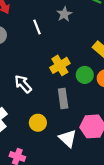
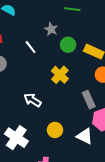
green circle: (85, 75) -> (68, 45), moved
gray rectangle: (63, 98) -> (89, 100), moved

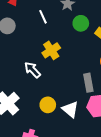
yellow cross: (60, 75) -> (51, 50), moved
white triangle: (85, 136) -> (70, 109), moved

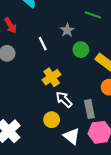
white arrow: (32, 70) -> (64, 100), moved
yellow circle: (48, 105) -> (52, 120), moved

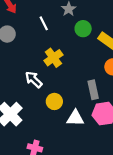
white arrow: (64, 100) -> (34, 80), moved
white triangle: (72, 136) -> (75, 118), turned -36

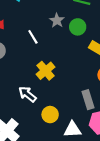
green circle: (83, 29) -> (78, 27), moved

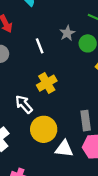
yellow circle: (50, 115) -> (44, 129), size x1.5

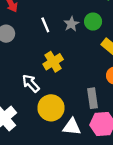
gray star: (67, 33) -> (71, 24), moved

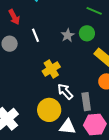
white line: (45, 25) -> (36, 35), moved
white arrow: (31, 83) -> (65, 91), moved

